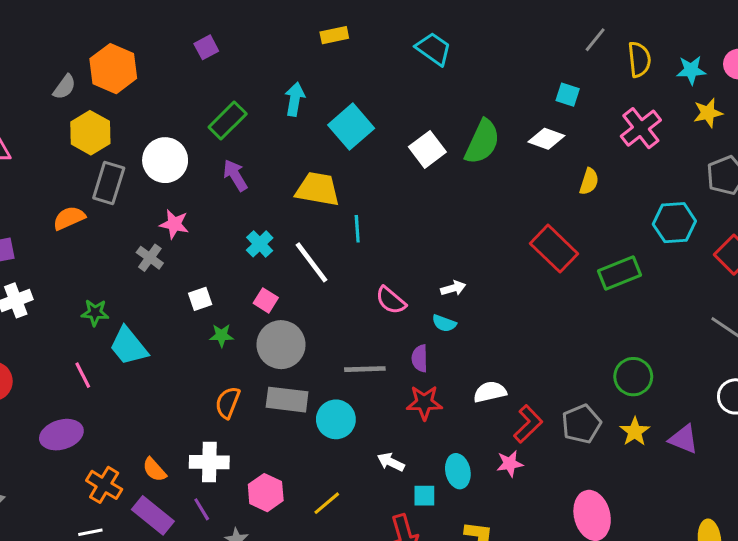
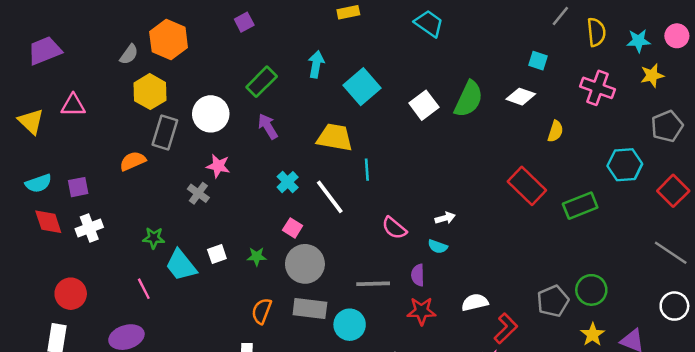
pink cross: (641, 128) -> (598, 88), turned -32
white square: (200, 299) -> (217, 254), moved
gray pentagon: (581, 424) -> (553, 301), moved

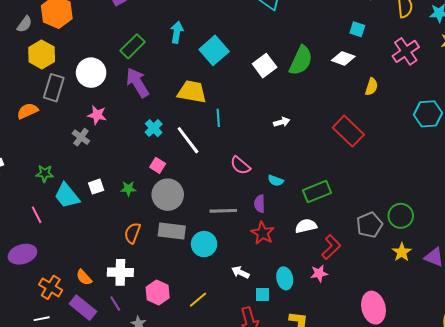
pink cross: (598, 88) -> (406, 51), turned 36
purple arrow: (268, 126) -> (137, 83), size x1.4
green rectangle: (580, 206) -> (317, 192), moved
white arrow: (445, 218) -> (282, 122), moved
red star: (421, 311) -> (263, 233), turned 30

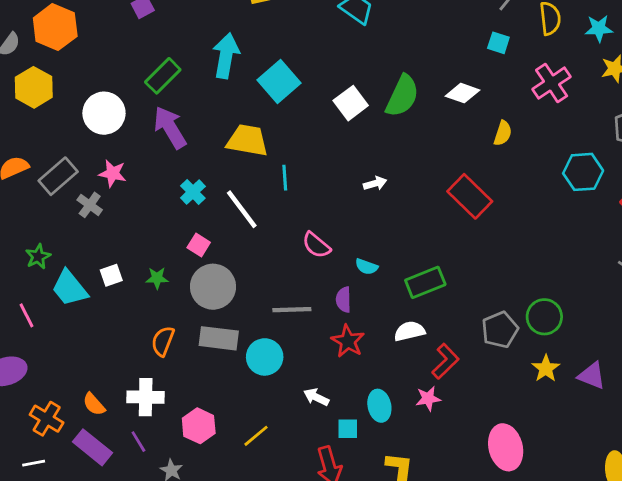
cyan square: (357, 29) -> (498, 43), moved
cyan arrow: (177, 32) -> (226, 56), size x1.4
gray rectangle: (54, 88) -> (58, 176), moved, turned 32
green star: (45, 173) -> (38, 257), turned -30

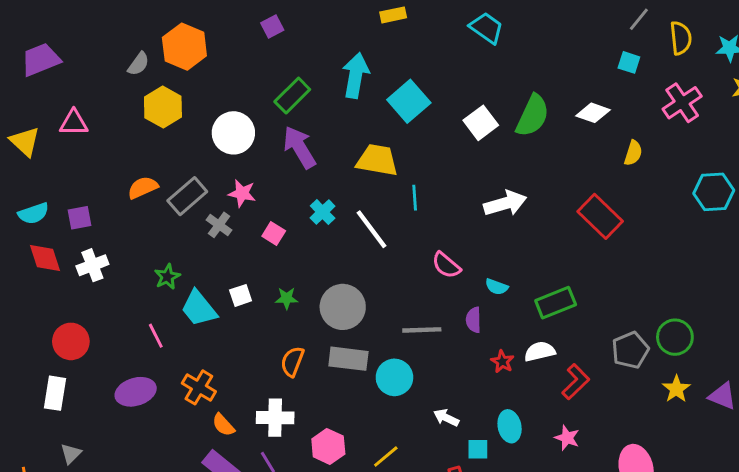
white arrow: (375, 183) -> (505, 203), size x1.8
pink square: (199, 245) -> (274, 234), moved
red star: (348, 341) -> (502, 362), moved, size x0.7
pink star: (428, 399) -> (567, 438), moved, turned 30
orange cross: (47, 419) -> (199, 387), moved

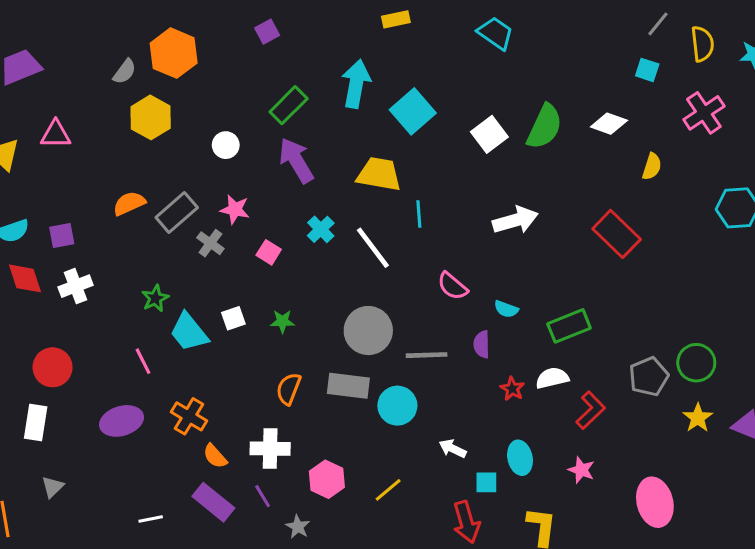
white circle: (233, 133) -> (226, 145), size x0.6
gray circle: (343, 307) -> (368, 331), moved

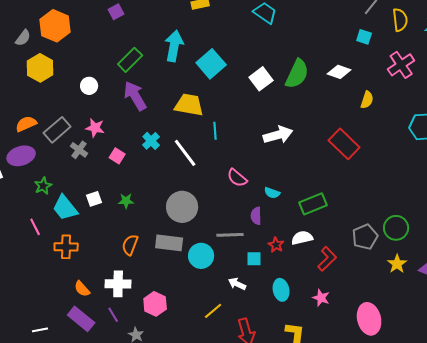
gray line: (427, 355) -> (230, 235), moved
orange cross: (189, 416) -> (66, 247), moved, turned -30
purple ellipse: (122, 421) -> (21, 156), moved
cyan square: (486, 482) -> (254, 259), moved
yellow line: (388, 490) -> (213, 311), moved

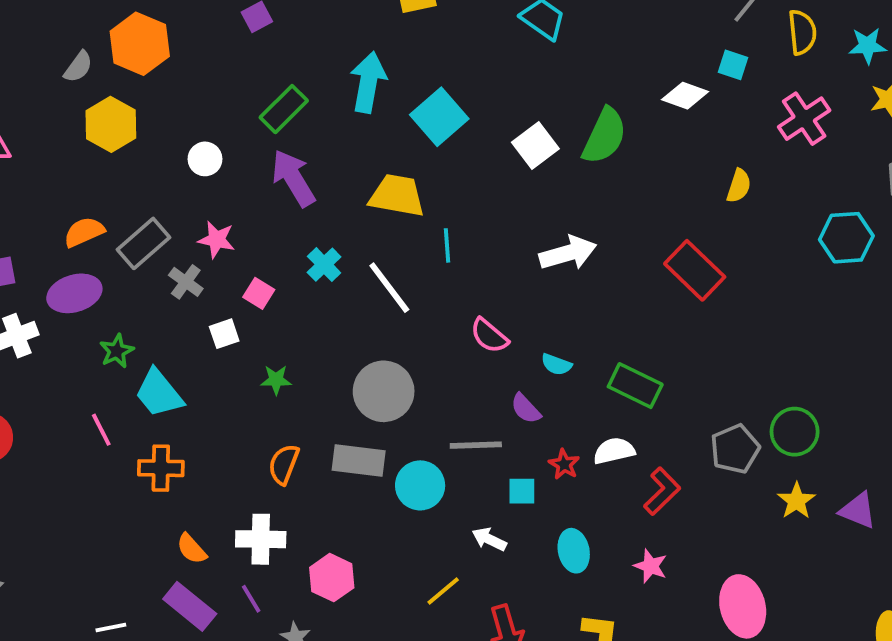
white diamond: (339, 72) -> (685, 96), moved
white square: (94, 199) -> (224, 334), moved
green rectangle: (313, 204) -> (635, 386), turned 48
purple semicircle: (256, 216) -> (526, 409), turned -42

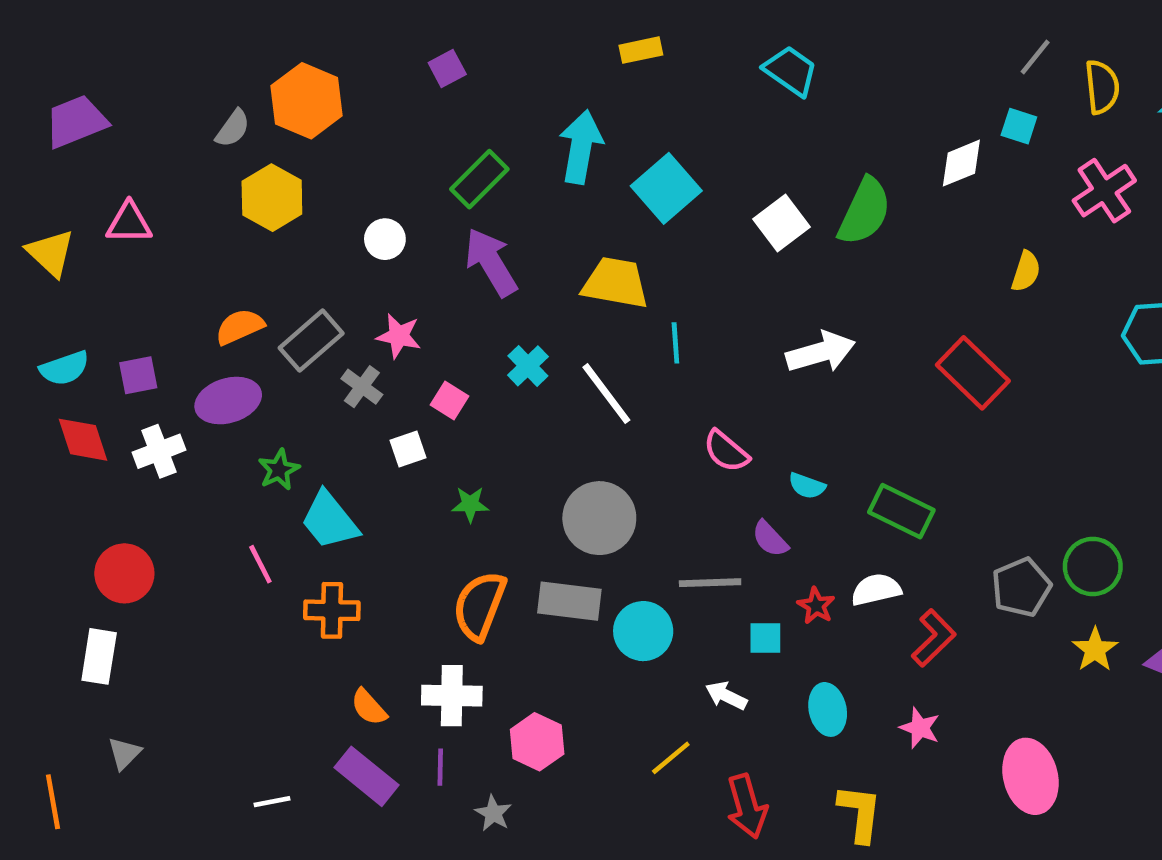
white diamond: (685, 96) -> (961, 163), turned -42
orange semicircle: (284, 464) -> (479, 606), size x1.4
purple line: (251, 599) -> (440, 767), turned 32

